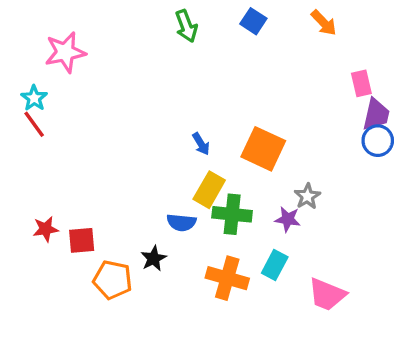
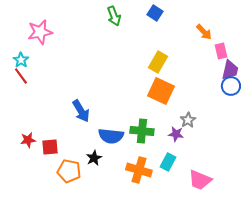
orange arrow: (324, 23) -> (204, 32), moved
blue arrow: (201, 144) -> (81, 111), moved, size x1.6
yellow rectangle: (209, 190) -> (158, 62), moved
blue semicircle: (181, 222) -> (111, 136), size x1.4

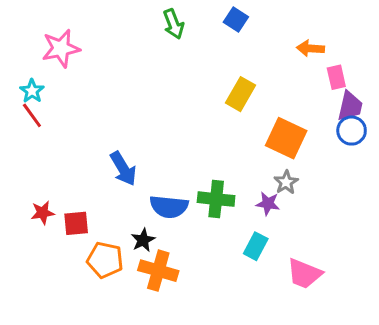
orange arrow: (204, 32) -> (310, 48), turned 138
orange square: (161, 91) -> (286, 138), moved
orange cross: (139, 170) -> (158, 271), moved

